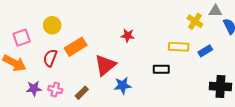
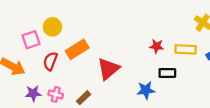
red star: (128, 36) -> (157, 46), moved
pink square: (22, 38) -> (31, 40), moved
blue star: (123, 85) -> (146, 90), moved

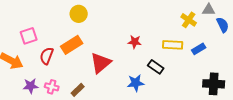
yellow circle: (52, 27) -> (79, 14), moved
red star: (157, 46) -> (135, 42), moved
black rectangle: (167, 73) -> (156, 67), turned 35

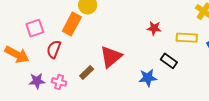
red star: (135, 42) -> (154, 28), moved
orange rectangle: (72, 45) -> (72, 24), moved, turned -30
brown rectangle: (78, 90) -> (87, 72), moved

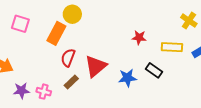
pink square: (35, 28) -> (20, 24), moved, turned 36
red semicircle: (54, 49) -> (68, 58), moved
blue star: (148, 78) -> (127, 78), moved

